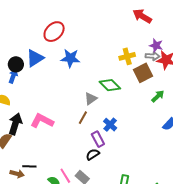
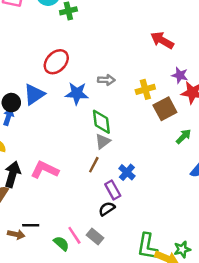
gray arrow: (153, 56) -> (106, 80), moved
green diamond: (110, 85) -> (101, 122), moved, turned 40

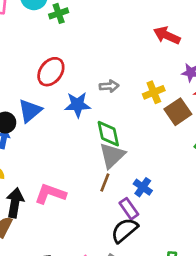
gray triangle: (103, 141) -> (112, 155), size x1.5
black semicircle: (107, 209) -> (124, 230), size x1.5

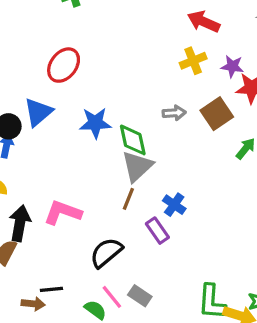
gray arrow: (109, 86) -> (174, 113), moved
yellow cross: (154, 92) -> (193, 61), moved
blue star: (78, 105) -> (95, 123), moved
black semicircle: (124, 230) -> (106, 253), moved

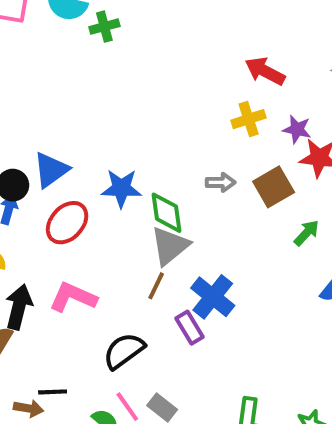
red ellipse: (64, 65) -> (67, 223), moved
blue cross: (174, 205) -> (213, 297), size x1.5

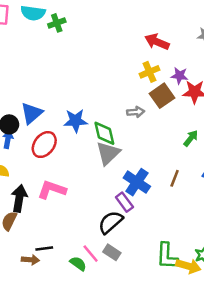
brown square: (274, 187) -> (162, 96), moved
brown line: (156, 286) -> (175, 178), moved
black semicircle: (124, 351) -> (111, 222), moved

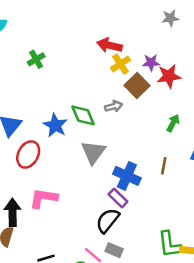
green cross: (57, 23) -> (36, 59), moved
red arrow: (157, 42) -> (110, 45), moved
blue star: (76, 121) -> (55, 125), turned -30
green diamond: (104, 133) -> (83, 115), moved

